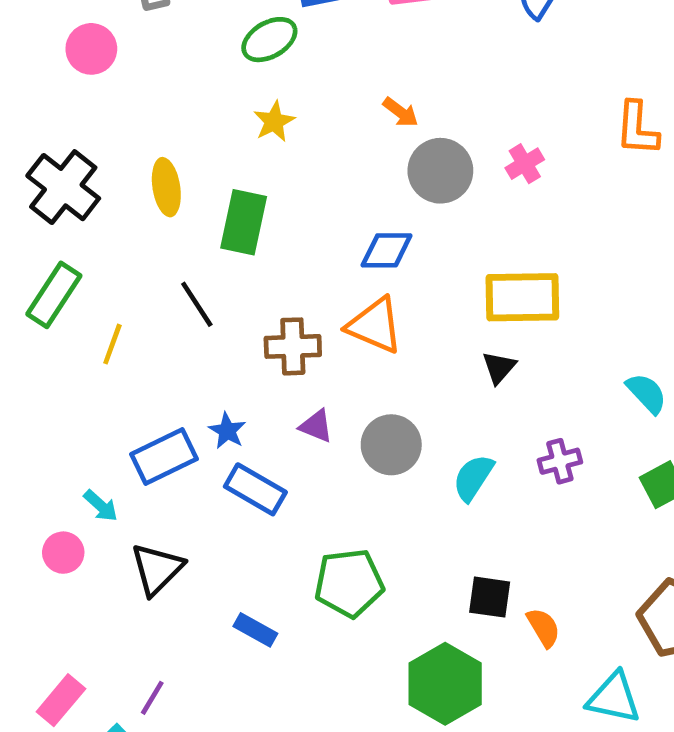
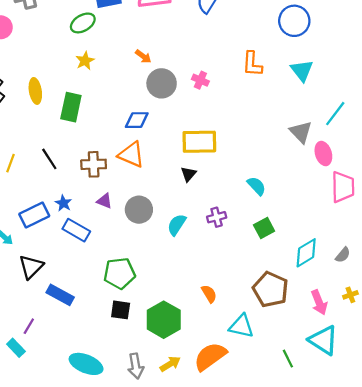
pink cross: (525, 164) -> (200, 80), turned -35
black line: (197, 304) -> (49, 159), moved
black square: (490, 597) -> (121, 310), moved
blue rectangle: (255, 630) -> (60, 295), moved, size x1.4

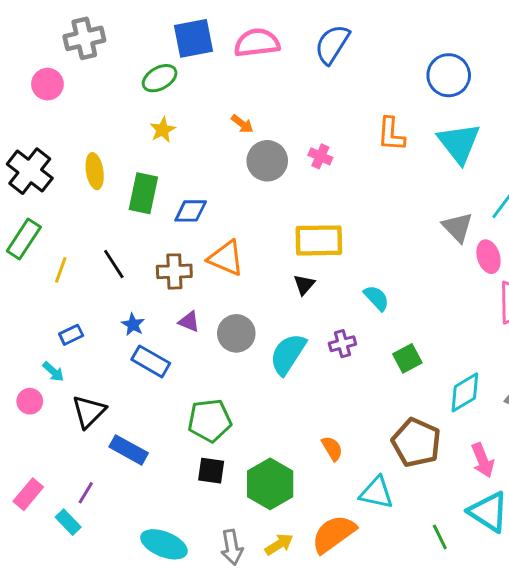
cyan triangle: (302, 70) -> (459, 143), size x1.4
blue diamond: (137, 120) -> (191, 211), moved
cyan semicircle: (257, 186) -> (376, 298), moved
blue rectangle: (34, 215) -> (71, 335), moved, size x0.6
cyan semicircle: (177, 225) -> (288, 354), size x1.4

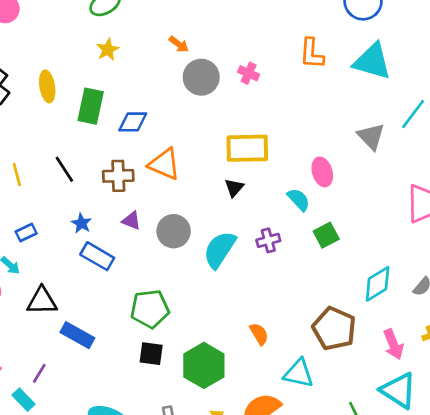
cyan triangle: (459, 143) -> (372, 61), turned -36
pink ellipse: (489, 257) -> (322, 172), moved
yellow line: (61, 270) -> (17, 175), turned -35
green square: (407, 358) -> (326, 235), moved
black triangle: (89, 412) -> (42, 301), turned 44

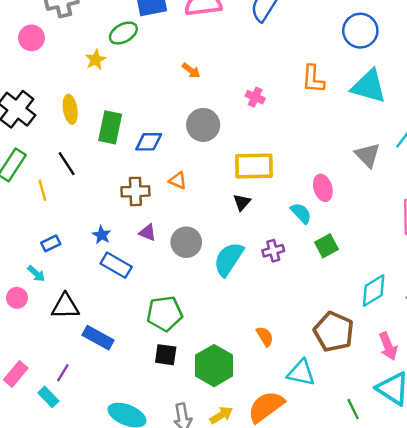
yellow star: (108, 50) -> (96, 60), moved
gray circle: (201, 77) -> (203, 125), moved
orange triangle: (164, 164) -> (178, 181), size x0.6
black line: (64, 169) -> (67, 164), moved

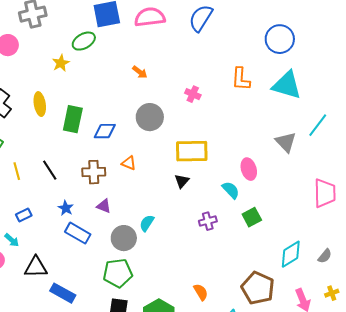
black line: (67, 164) -> (50, 170), moved
gray circle: (186, 242) -> (124, 238), moved
cyan semicircle: (229, 259) -> (147, 223), moved, size x0.6

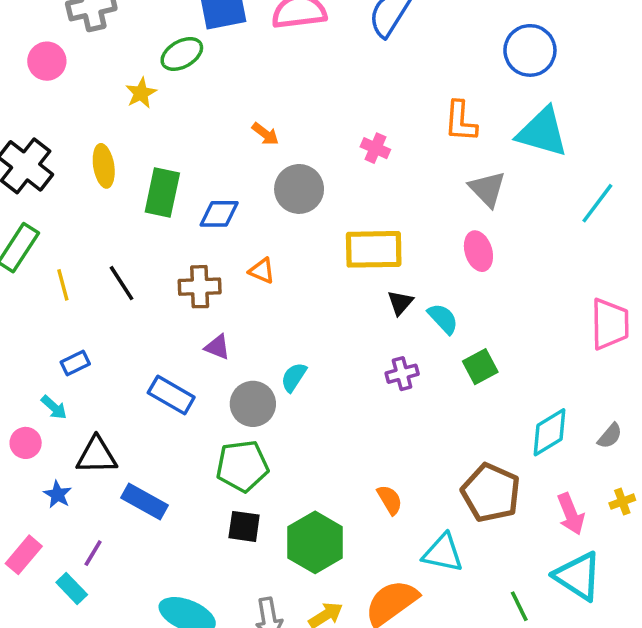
orange arrow: (140, 72) -> (265, 134), moved
gray triangle: (286, 142) -> (487, 189), moved
pink ellipse: (249, 169) -> (478, 251), moved
black triangle: (182, 181) -> (400, 303), moved
blue star: (66, 208) -> (58, 494), moved

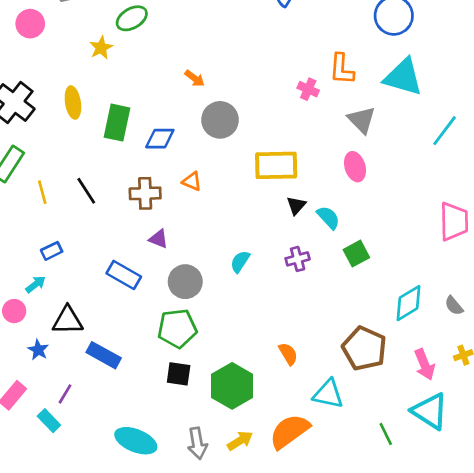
pink cross: (375, 148) -> (308, 89), moved
cyan semicircle: (294, 377) -> (240, 262), moved
cyan arrow: (54, 407) -> (36, 284), turned -80
gray semicircle: (610, 436) -> (454, 306), turned 100

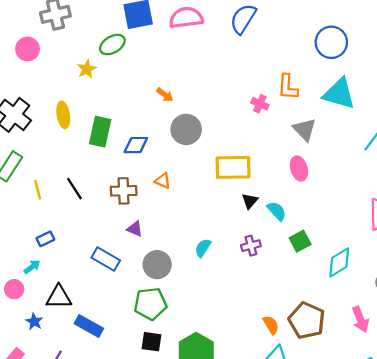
cyan diamond: (408, 303) -> (339, 262), moved
orange semicircle: (288, 354) -> (271, 325), moved
pink arrow: (425, 365) -> (360, 319), moved

